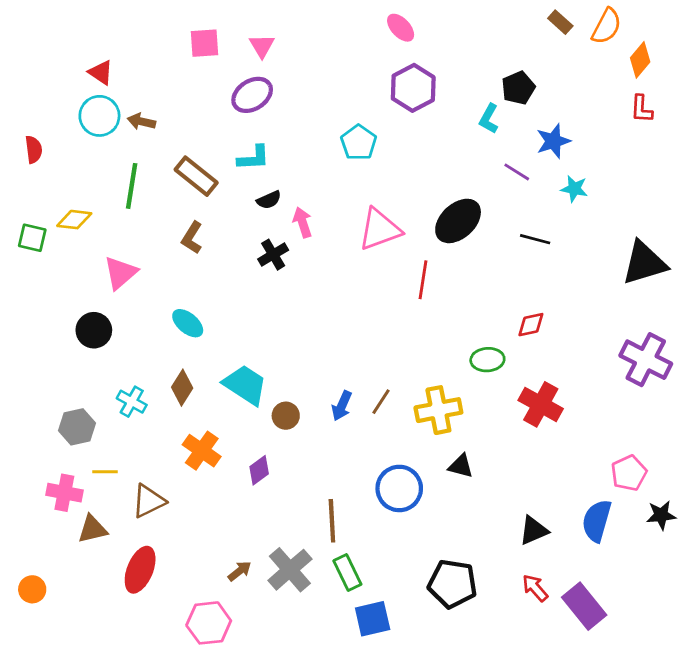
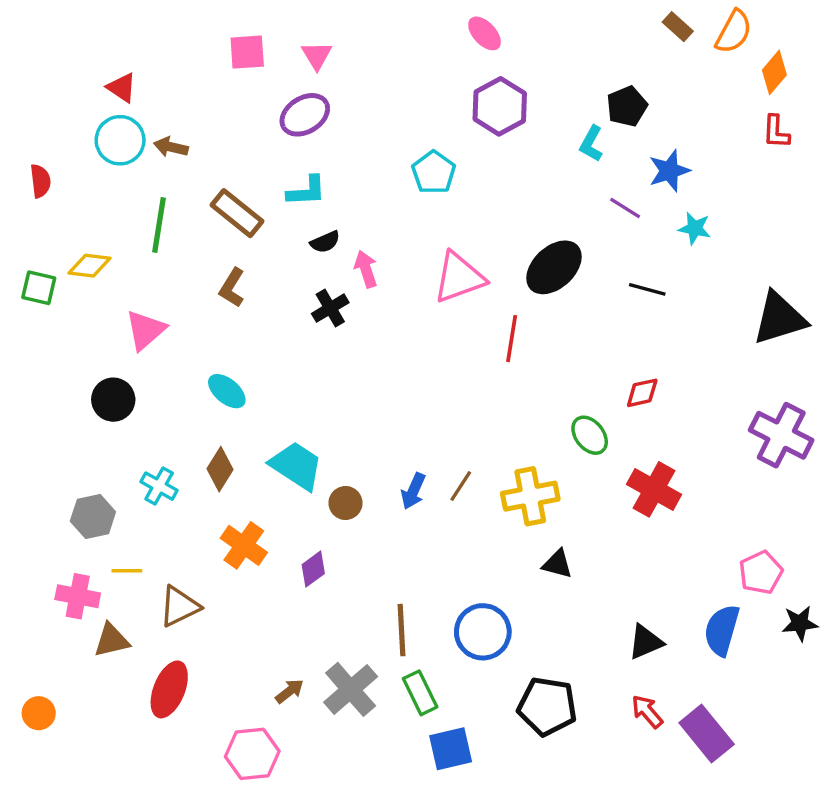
green ellipse: (487, 360) -> (590, 435), turned 56
blue circle: (399, 488) -> (483, 632), moved

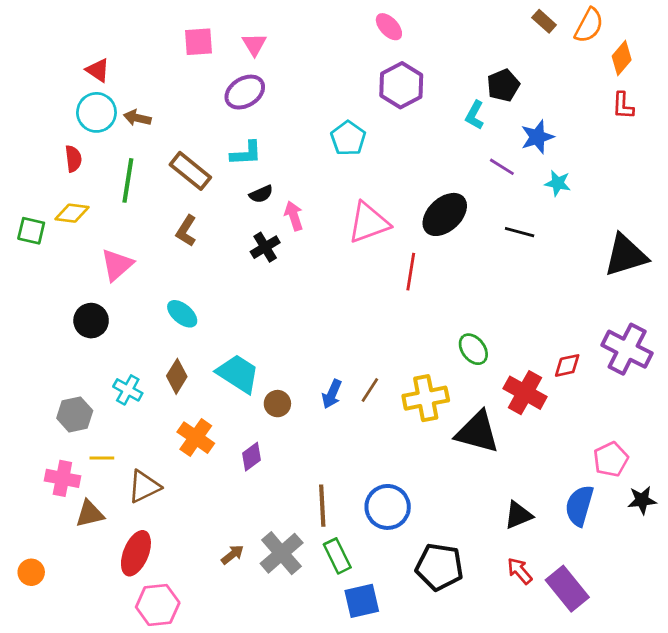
red semicircle: (40, 181) -> (73, 159), moved
red diamond: (642, 393) -> (567, 365), moved
black triangle: (557, 564) -> (477, 432), moved, size x1.8
pink hexagon: (252, 754) -> (158, 605), moved

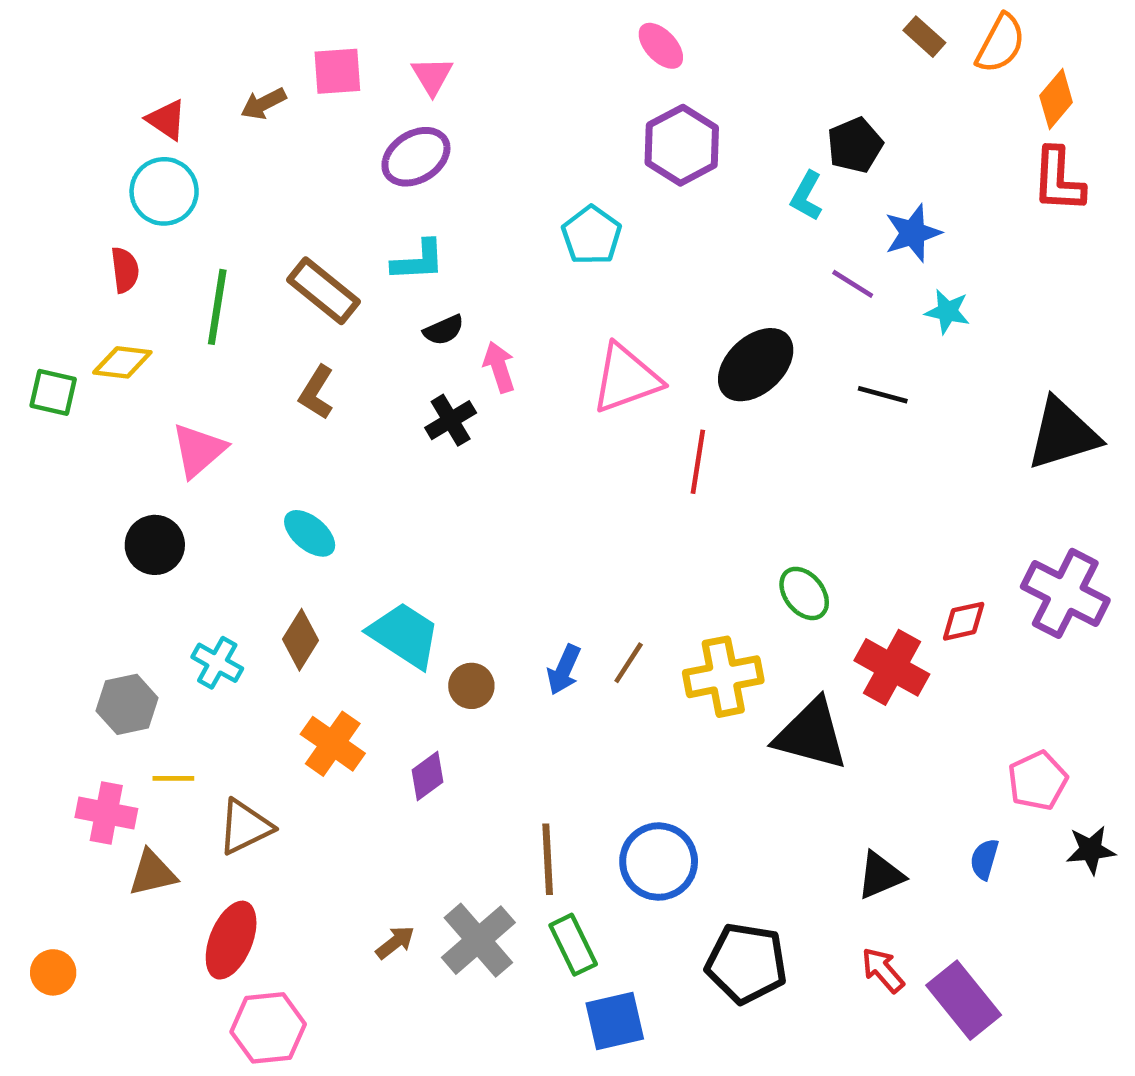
red L-shape: (623, 106) -> (1058, 180), size x1.4
brown arrow: (137, 118) -> (263, 104), moved, turned -40
blue semicircle: (579, 506) -> (984, 859), size x0.6

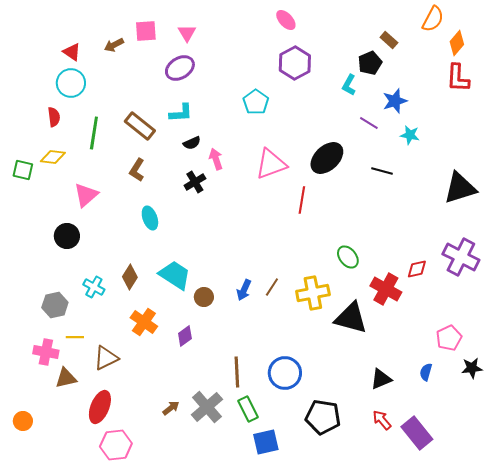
brown rectangle: (924, 37) -> (389, 40), moved
cyan ellipse: (310, 533) -> (150, 218), moved, turned 30

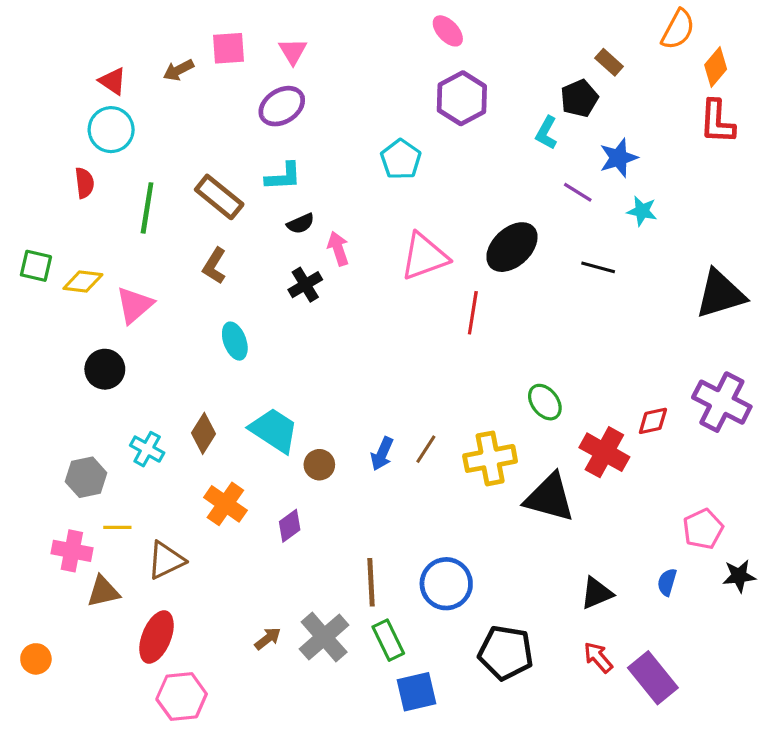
yellow diamond: (53, 157) -> (83, 282), moved

